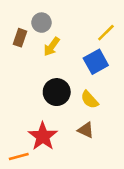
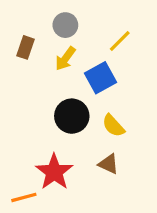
gray circle: (42, 23) -> (65, 25), moved
yellow line: (106, 33) -> (120, 41), moved
blue square: (96, 62) -> (101, 78), moved

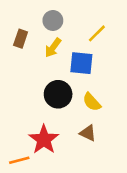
blue square: (101, 78) -> (81, 63), turned 35

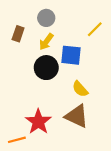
yellow line: (97, 33) -> (95, 29), moved
black circle: (58, 94) -> (46, 68), moved
brown triangle: (88, 133) -> (77, 116), size x1.6

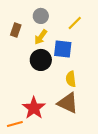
yellow line: (95, 29) -> (75, 23), moved
yellow semicircle: (80, 89) -> (71, 79), turned 35

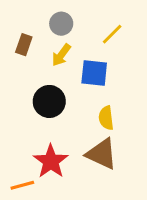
black circle: (41, 60) -> (49, 101), moved

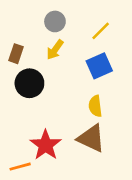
brown rectangle: (24, 45) -> (16, 54), moved
blue square: (94, 73) -> (99, 66), moved, turned -30
black circle: (49, 101) -> (29, 83), moved

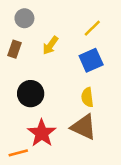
gray circle: (55, 21) -> (24, 18), moved
black circle: (29, 83) -> (31, 94), moved

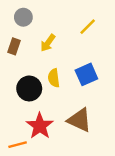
blue square: (91, 60) -> (86, 74), moved
yellow semicircle: (87, 97) -> (54, 78), moved

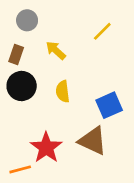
yellow arrow: (48, 43) -> (56, 50), turned 96
blue square: (86, 74) -> (109, 105), moved
black circle: (29, 88) -> (22, 86), moved

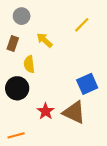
black circle: (22, 86) -> (17, 88), moved
yellow semicircle: (63, 91) -> (29, 64), moved
red star: (46, 148) -> (46, 111), moved, size x0.7

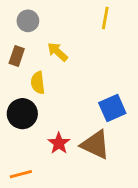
yellow line: (82, 25) -> (105, 18), moved, turned -35

